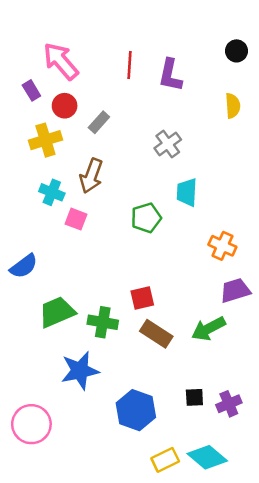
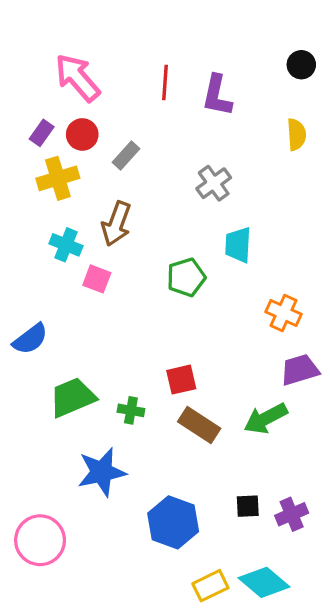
purple rectangle: (31, 90) -> (42, 133), moved, turned 66
green cross: (103, 322) -> (131, 410), size x0.7

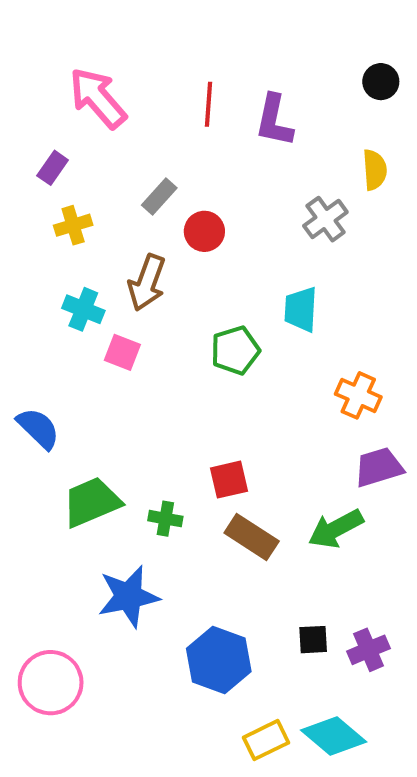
red circle: (82, 134) -> (204, 231), moved
yellow cross: (58, 178) -> (73, 225), size x0.7
gray cross: (214, 183) -> (325, 219), moved
blue semicircle: (30, 339) -> (38, 428), turned -99

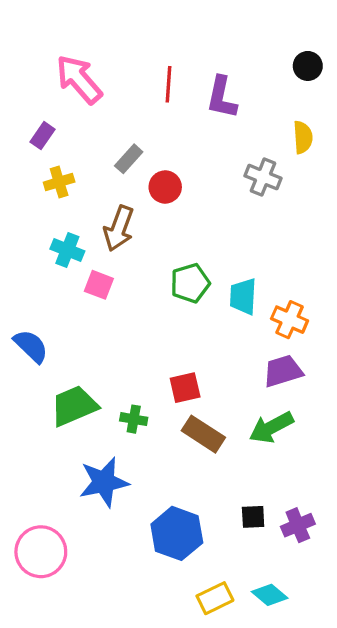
gray cross: (325, 219) -> (263, 177), turned -32
cyan trapezoid: (301, 309) -> (243, 296), moved
purple trapezoid: (379, 467) -> (283, 371), moved
cyan diamond: (334, 736) -> (270, 595), size x0.7

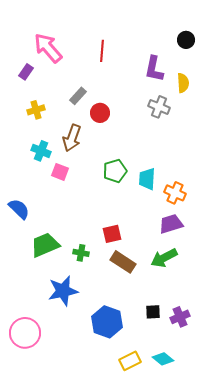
purple L-shape: (222, 97) -> (154, 69), moved
purple rectangle: (42, 136) -> (26, 72), moved

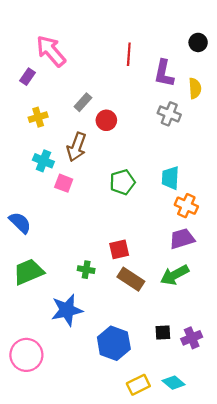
red line: (102, 51) -> (129, 54), moved
cyan trapezoid: (147, 179) -> (170, 178), moved
green trapezoid: (45, 245) -> (29, 272), moved

